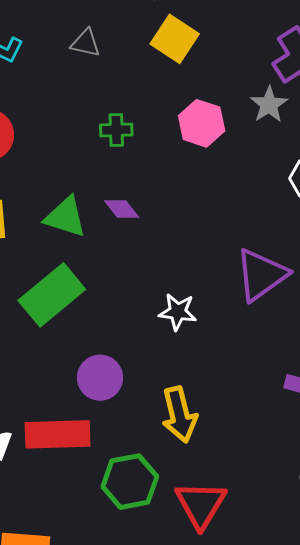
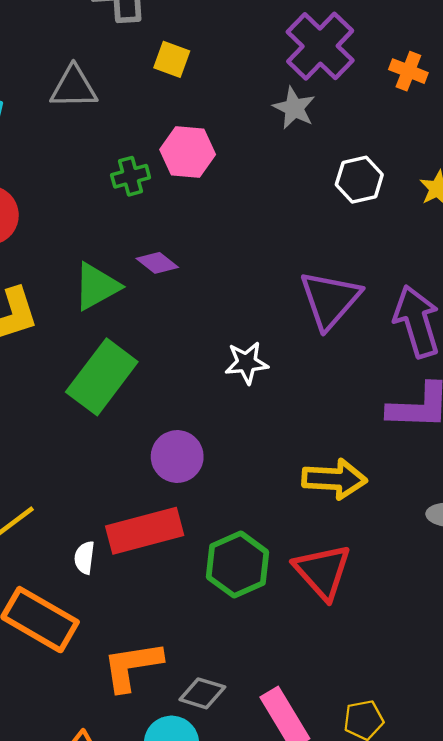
yellow square: (175, 39) -> (172, 59), size x0.7
gray triangle: (86, 43) -> (74, 87), size x1.4
pink hexagon: (202, 123) -> (188, 152), moved
green triangle: (65, 217) -> (97, 286), turned -33
yellow arrow: (179, 415) -> (334, 479), moved, turned -60

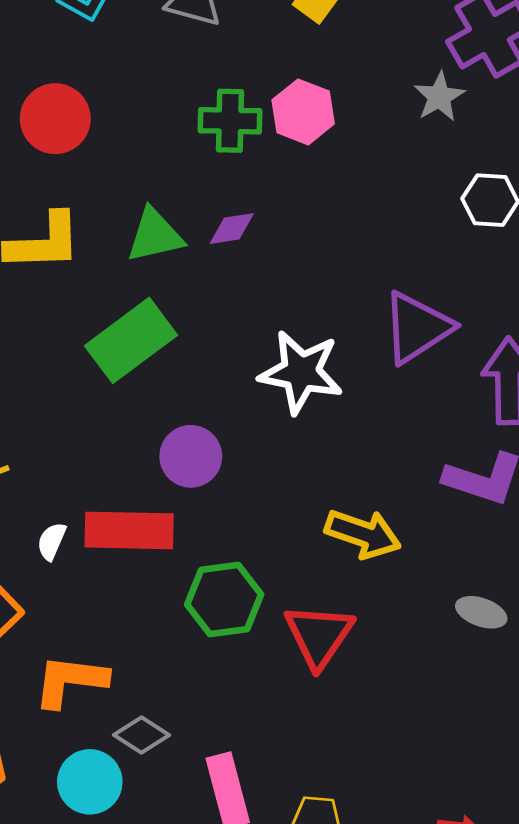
green cross: (131, 176) -> (230, 121), size x1.4
purple diamond: (157, 263) -> (232, 229), turned -63
white star: (247, 363) -> (301, 372), size x1.6

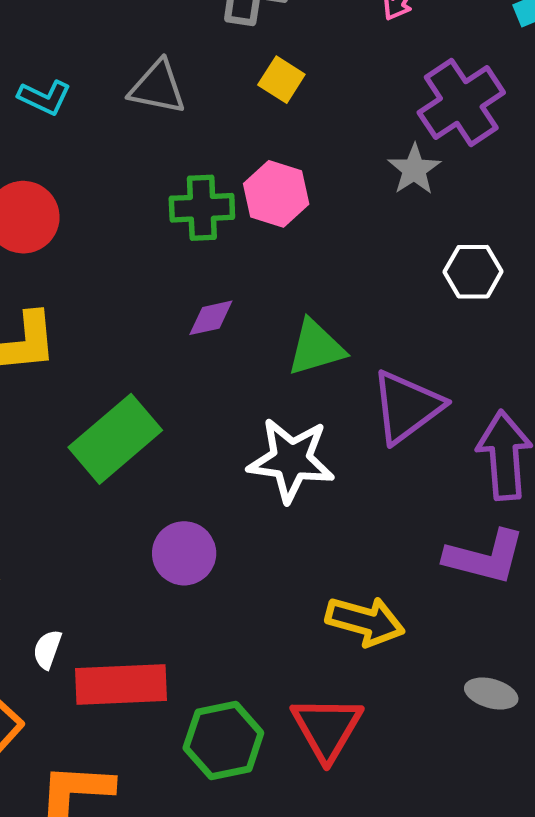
green triangle: (155, 235) -> (316, 348), moved
red rectangle: (129, 530) -> (121, 684), moved
green hexagon: (224, 600) -> (223, 741), moved

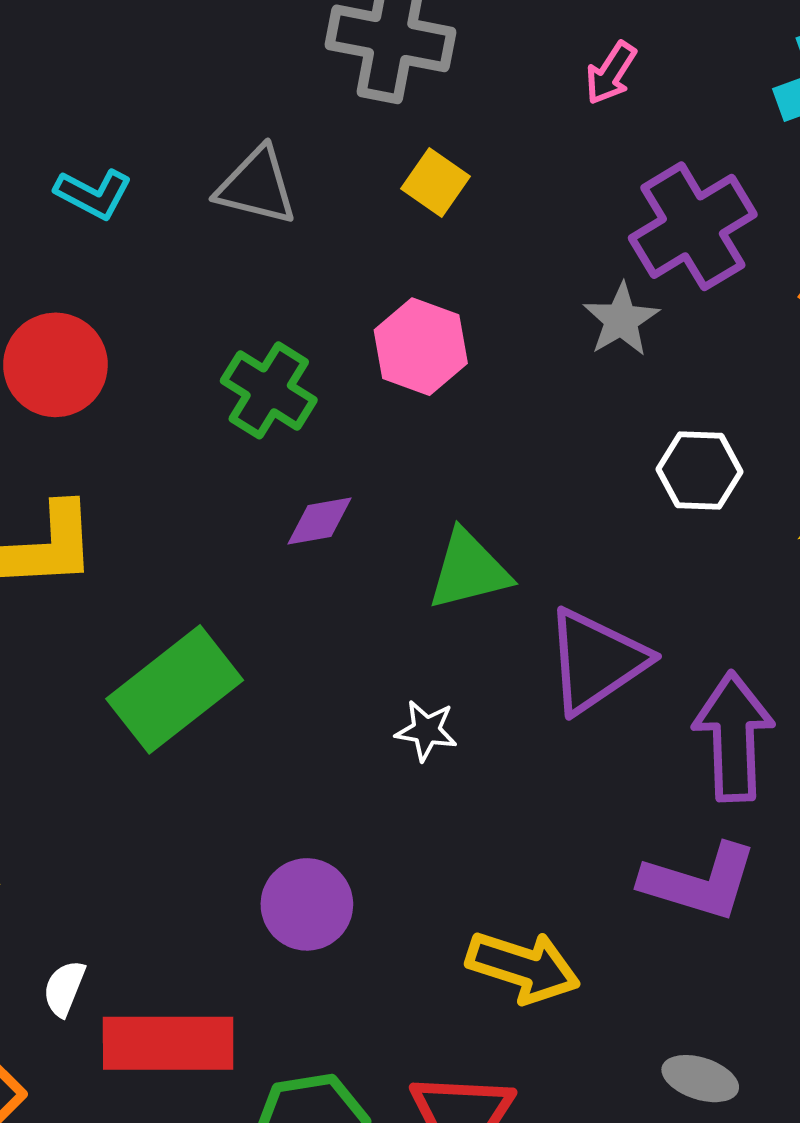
green cross: (202, 208) -> (269, 390), moved, turned 32
white star: (291, 460) -> (426, 730), size x0.5
purple circle: (184, 553) -> (307, 904), moved

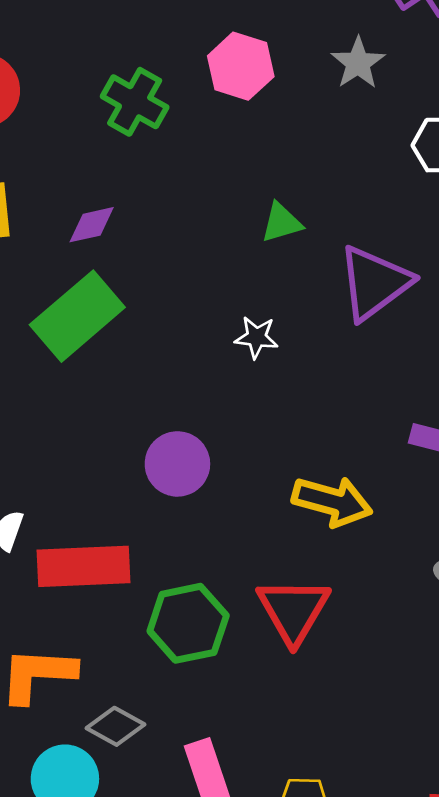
gray star: (621, 320) -> (358, 63), moved
purple diamond: (320, 521) -> (92, 225), moved
green triangle: (469, 570) -> (282, 223), size x0.7

